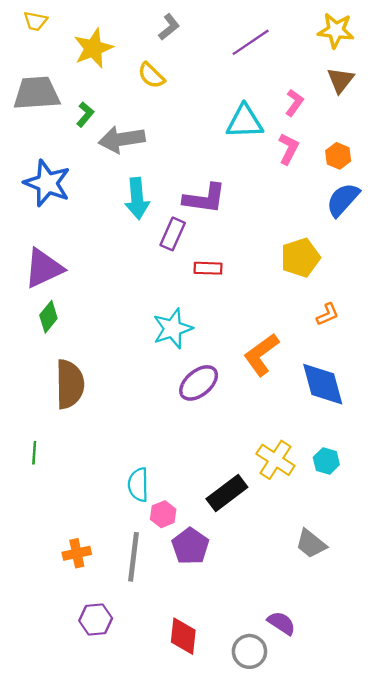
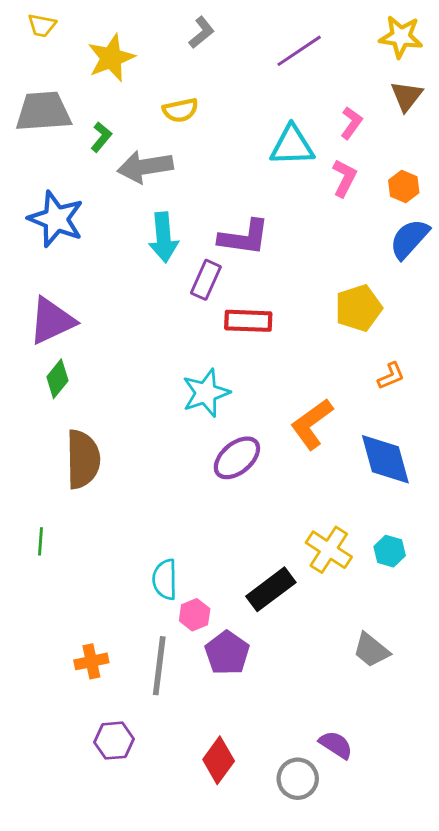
yellow semicircle: (151, 75) -> (180, 110), moved, turned -56
red rectangle: (208, 268) -> (248, 321), size x1.4
red diamond: (183, 636) -> (219, 760), turned 30

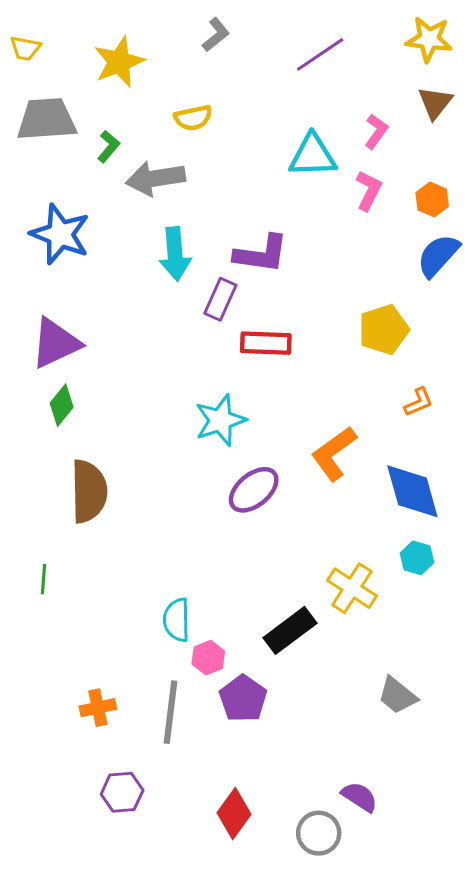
yellow trapezoid: (42, 25) -> (25, 48), moved
cyan hexagon: (390, 551) -> (417, 558), moved

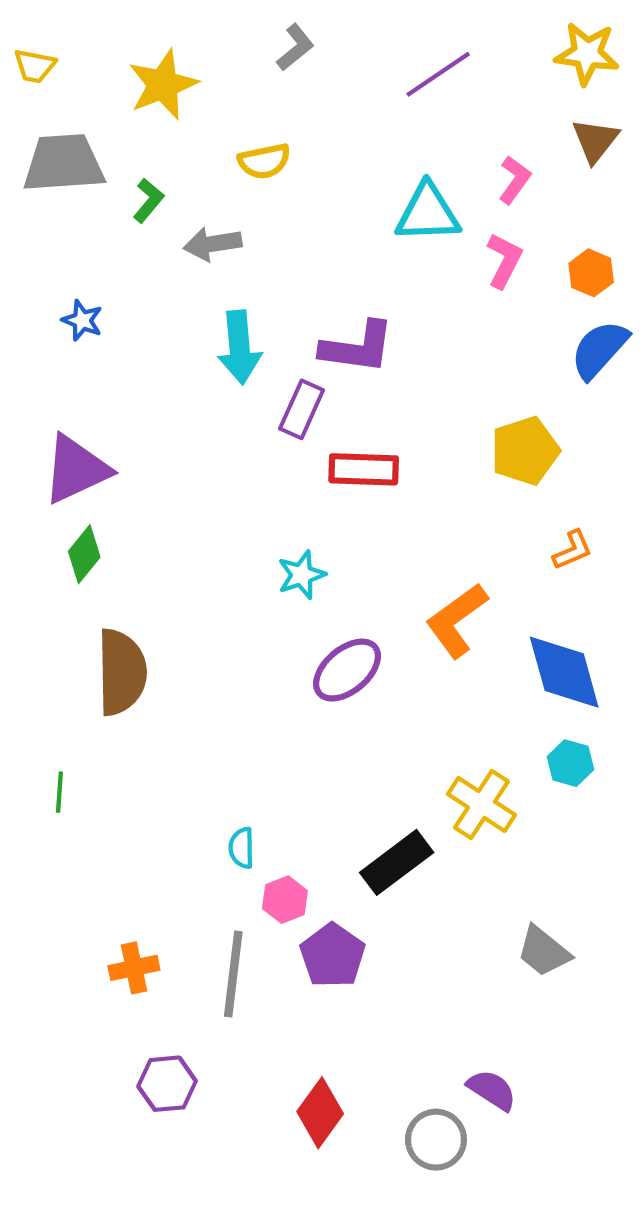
gray arrow: (155, 178) -> (213, 244), size x0.7
blue star: (60, 234) -> (82, 320), size x0.5
cyan star: (220, 420) -> (302, 575), size x0.7
cyan semicircle: (177, 620) -> (242, 848), size x0.7

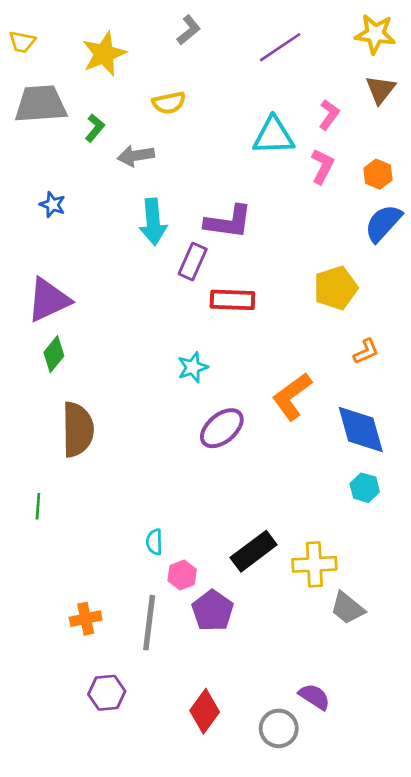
yellow cross: (481, 804) -> (314, 564), moved, turned -36

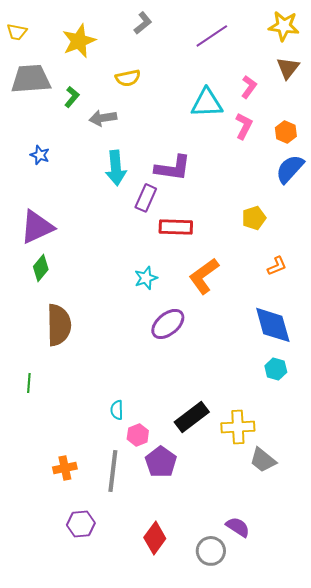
yellow pentagon: (336, 288) -> (254, 218), size x0.7
orange L-shape: (292, 396) -> (204, 276), moved

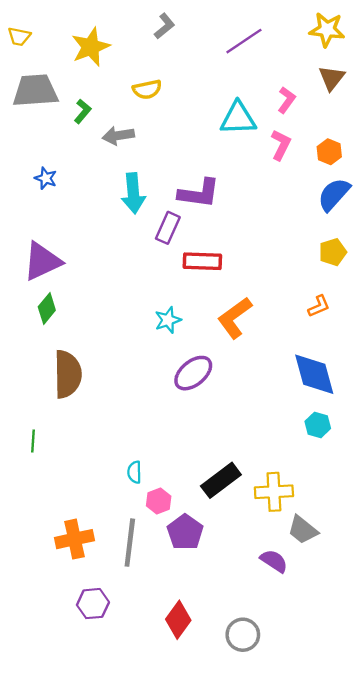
yellow pentagon: (254, 218) -> (333, 252), moved
orange cross: (65, 468) -> (74, 539), size x1.4
purple semicircle: (238, 527) -> (274, 561), moved

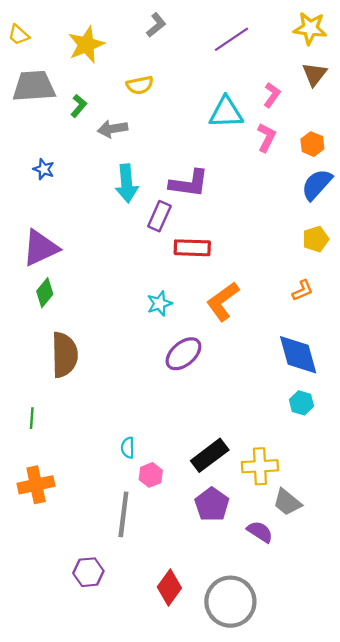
yellow trapezoid: (19, 36) -> (19, 35), turned 30
purple pentagon: (185, 532) -> (212, 504), moved
orange cross: (74, 539) -> (36, 485), moved
gray circle: (243, 635) -> (230, 602), size x1.6

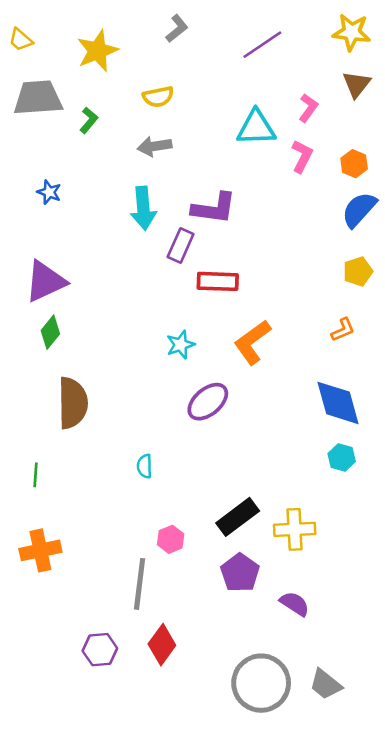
gray arrow: (112, 129) -> (154, 146), moved
cyan semicircle: (128, 448) -> (145, 466), moved
gray trapezoid: (287, 502) -> (326, 684), moved
red diamond: (169, 587) -> (162, 645), moved

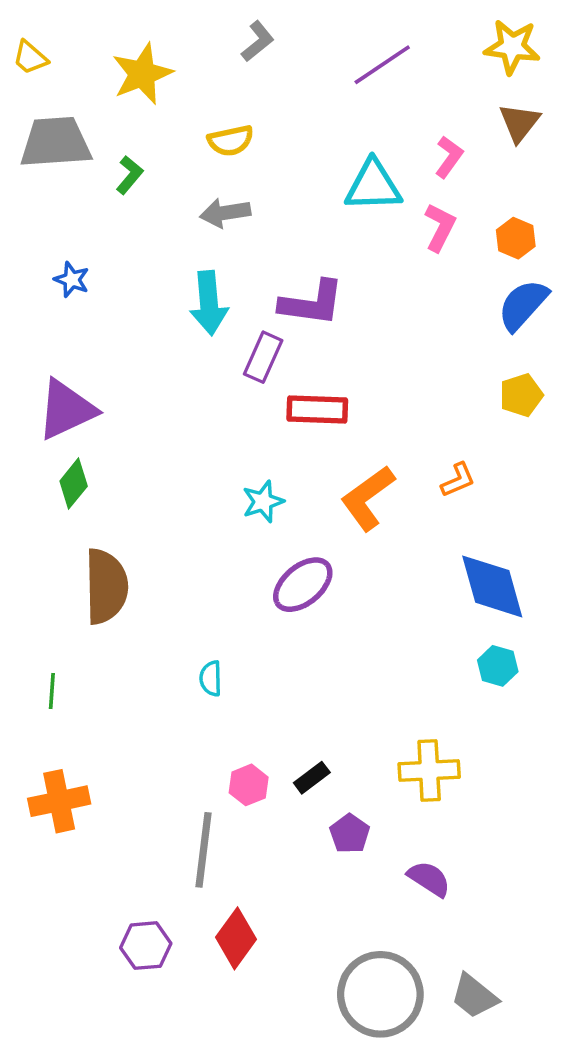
orange L-shape: (343, 330) -> (458, 480), moved
black rectangle: (238, 517) -> (312, 778), moved, size x0.6
purple pentagon: (240, 573) -> (350, 834), size x0.7

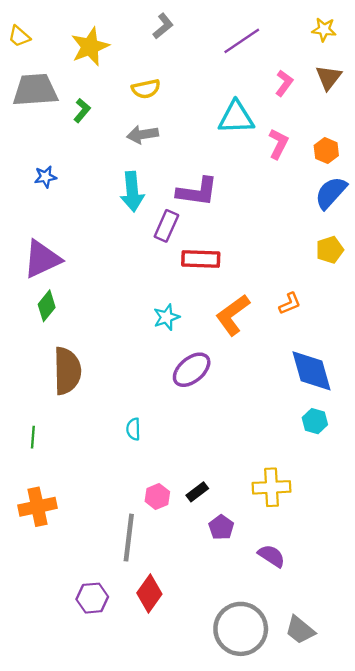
yellow star: (512, 47) -> (324, 30), size x0.7
pink L-shape: (449, 157) -> (284, 83), moved
blue star: (72, 280) -> (45, 177), turned -30

